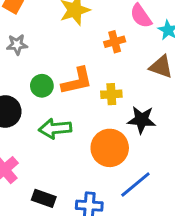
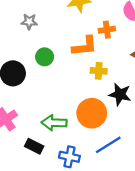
orange L-shape: (77, 81) -> (85, 46), moved
green arrow: (55, 129) -> (54, 123), moved

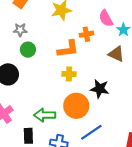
green circle: (45, 57) -> (28, 50), moved
yellow cross: (99, 71) -> (69, 74), moved
black rectangle: (34, 146) -> (28, 136), turned 63

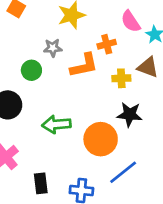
gray star: (20, 30) -> (53, 48), moved
yellow cross: (69, 74) -> (121, 78), moved
green arrow: (45, 115) -> (56, 124), moved

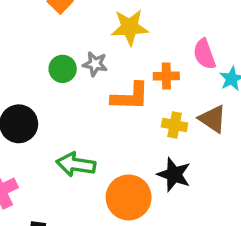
green circle: (31, 70) -> (63, 69), moved

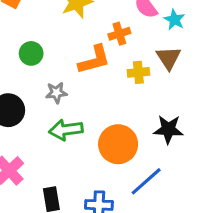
gray star: (95, 64) -> (56, 93), moved
brown triangle: (213, 119) -> (169, 58), turned 40
black star: (174, 175) -> (168, 129), moved

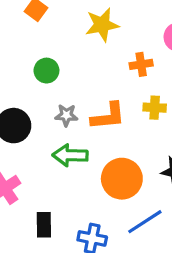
orange L-shape: (94, 60) -> (108, 116), moved

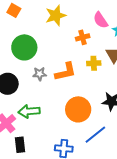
green circle: (46, 71) -> (24, 47), size x1.6
green arrow: (70, 155) -> (29, 111), moved
black rectangle: (44, 225) -> (20, 145), moved

